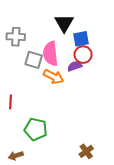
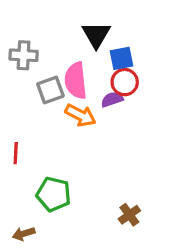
gray square: (34, 60) -> (50, 90), turned -36
brown cross: (86, 151) -> (129, 215), moved

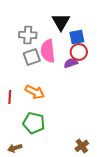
gray cross: (24, 55) -> (28, 35), moved
orange arrow: (80, 115) -> (35, 92), moved
brown cross: (129, 215) -> (82, 146), moved

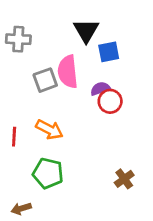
gray cross: (28, 35) -> (18, 39), moved
red circle: (79, 52) -> (110, 101), moved
brown cross: (82, 146) -> (124, 179), moved

